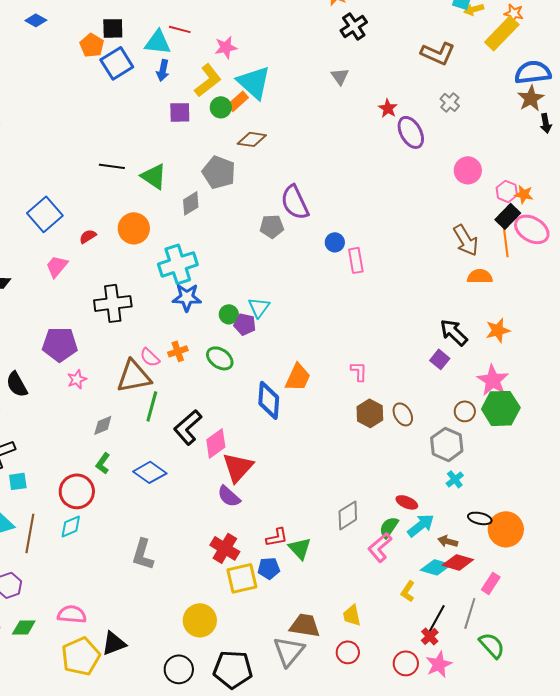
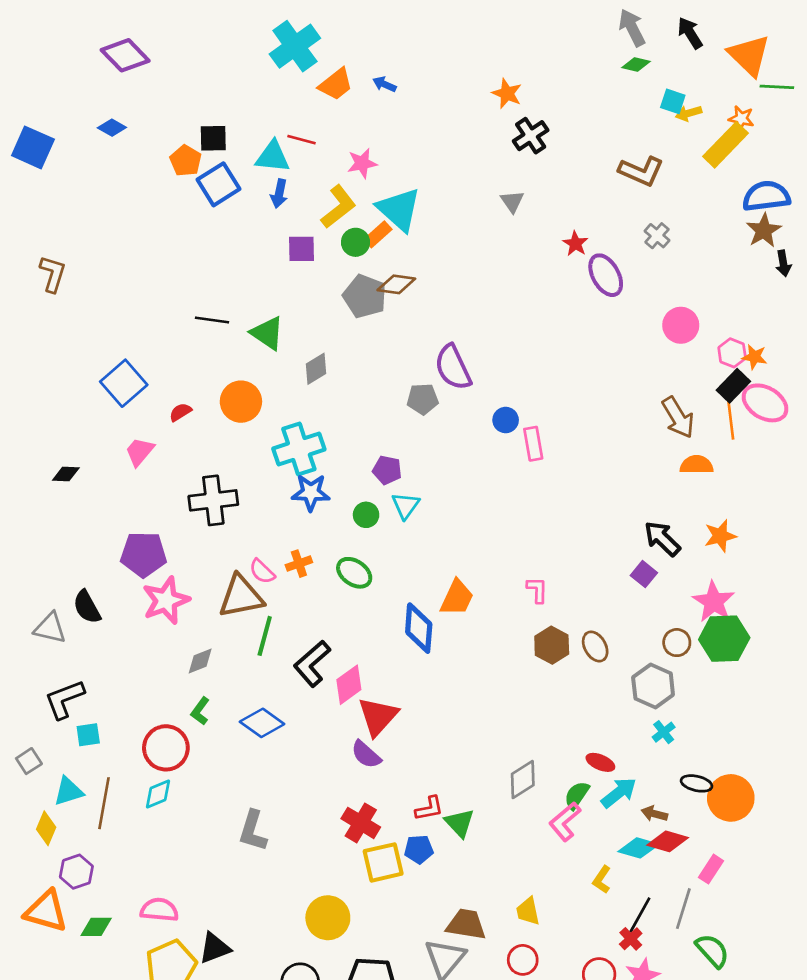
gray pentagon: (219, 172) -> (365, 296), moved
purple pentagon: (245, 324) -> (387, 470), moved
pink star: (77, 379) -> (166, 600), size x1.8

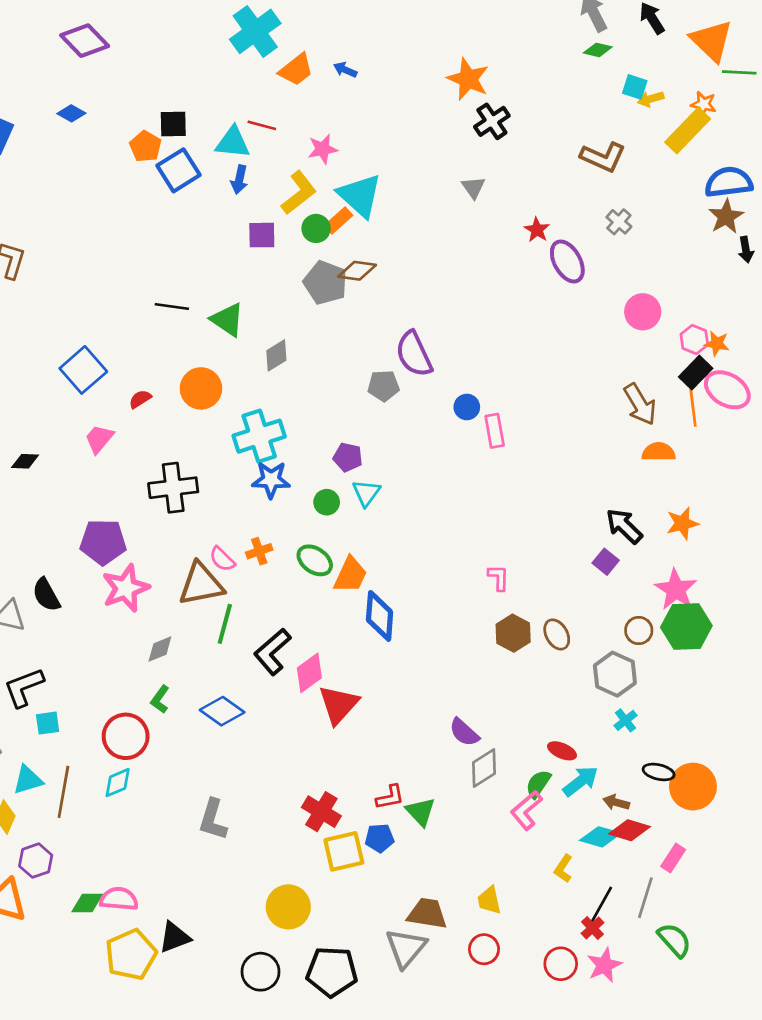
orange star: (507, 93) -> (468, 79), size x1.4
orange trapezoid: (457, 598) -> (350, 575), moved
purple semicircle: (366, 754) -> (464, 732), moved
green diamond: (96, 927) -> (87, 903), moved

